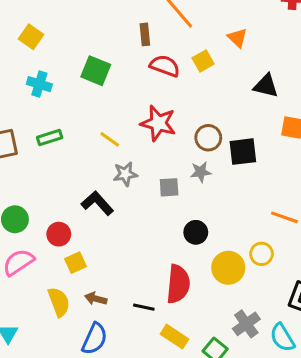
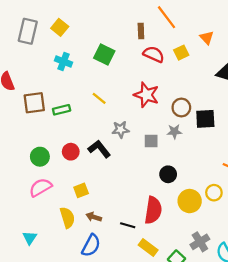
green rectangle: (50, 138) -> (62, 110), moved
yellow line: (110, 139) -> (99, 98), moved
red circle: (59, 234) -> (71, 152), moved

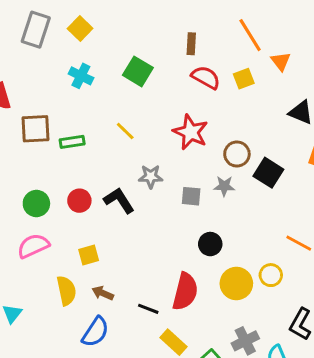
orange line: (166, 17) -> (250, 35), moved
black square: (205, 119) -> (268, 173), turned 30

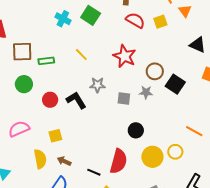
cyan cross: (81, 76) -> (63, 19), moved
green circle: (36, 203) -> (24, 84), moved

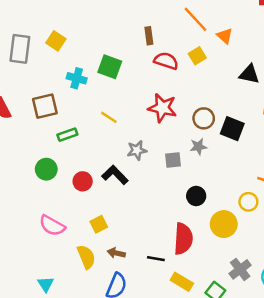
brown square: (22, 52) -> (45, 106), moved
pink semicircle: (19, 129) -> (52, 226), turned -115
yellow circle: (175, 152) -> (248, 202), moved

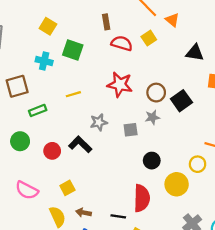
yellow square: (56, 41) -> (48, 26), moved
yellow line: (109, 117) -> (73, 94), turned -48
black square: (232, 129) -> (181, 101), turned 35

